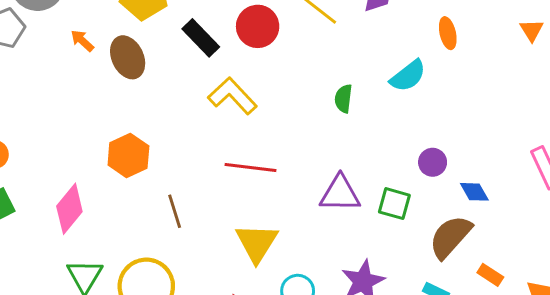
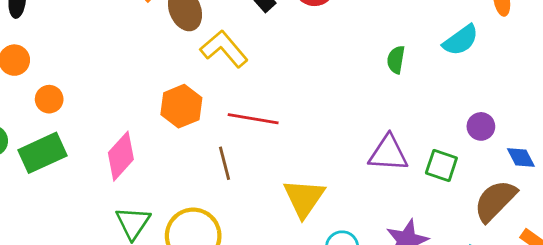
yellow L-shape: (232, 96) -> (224, 49), moved
red line: (250, 167) -> (253, 119), moved

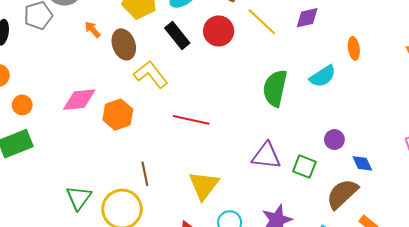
green semicircle: (396, 60) -> (275, 88), size x1.8
red line: (253, 119) -> (191, 120), moved
pink diamond: (121, 156) -> (79, 100), moved, turned 40
brown line: (224, 163) -> (145, 174), moved

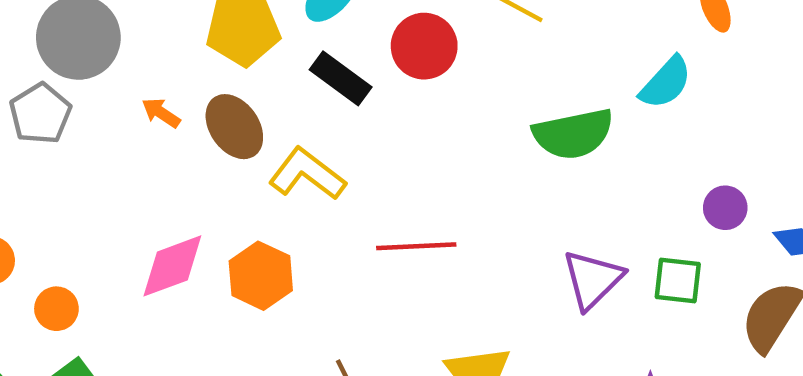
green semicircle: (275, 88) -> (573, 134), turned -99
purple triangle: (266, 156) -> (593, 279), turned -36

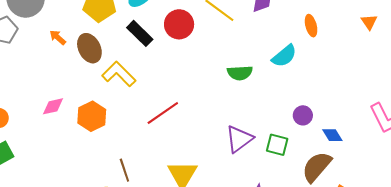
green semicircle: (573, 134) -> (240, 73), size x0.7
red line: (416, 246) -> (163, 113), turned -40
pink diamond: (172, 266) -> (53, 106), size x0.7

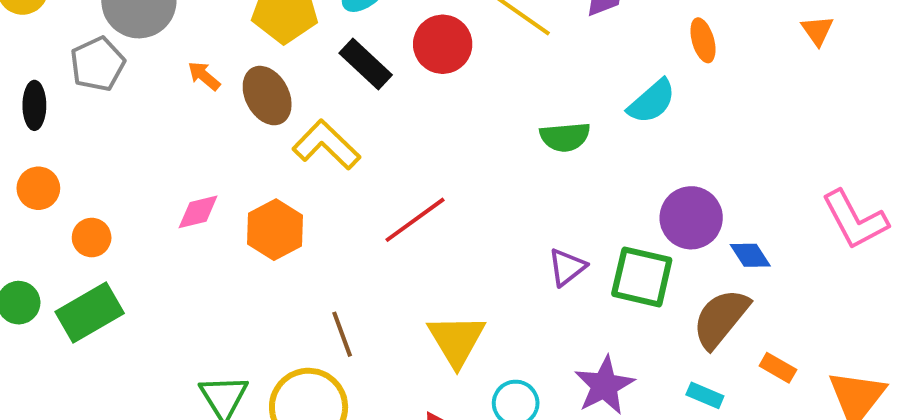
purple circle: (303, 115) -> (691, 218), size x1.6
purple triangle: (239, 139) -> (567, 267), size x0.7
green square: (277, 145) -> (642, 277), size x1.4

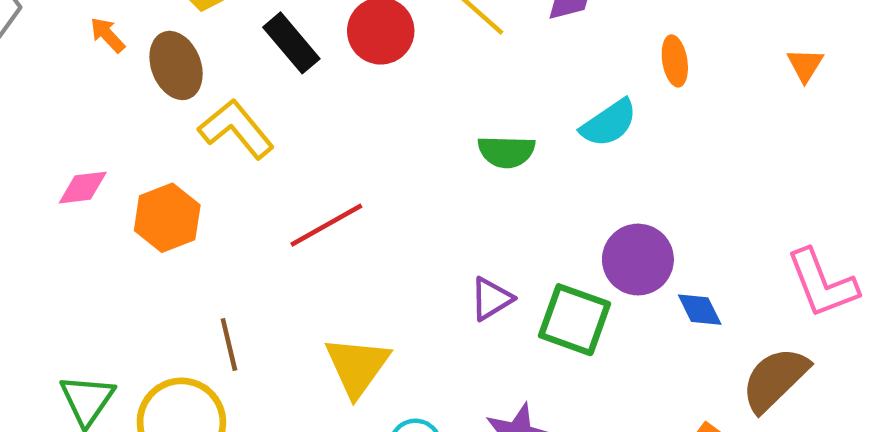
brown semicircle: (721, 318) -> (775, 379), moved

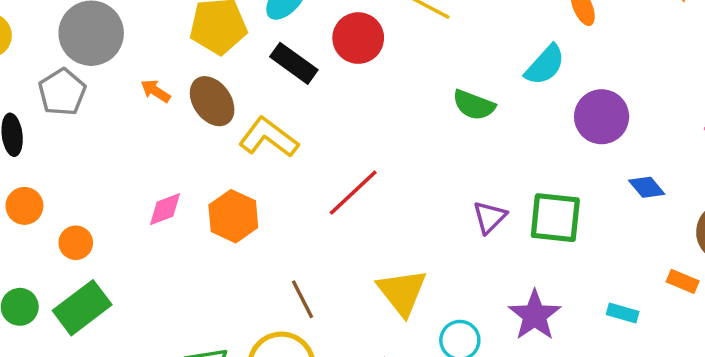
green semicircle: (506, 152) -> (474, 105), turned 33
purple circle: (638, 260) -> (602, 117), moved

